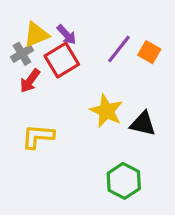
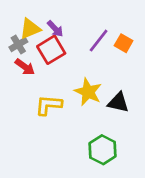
red arrow: (30, 81) -> (25, 67), turned -90
yellow L-shape: (38, 136) -> (49, 105), moved

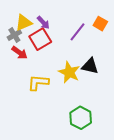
orange square: (124, 43) -> (100, 24), moved
black triangle: (118, 102) -> (90, 66), moved

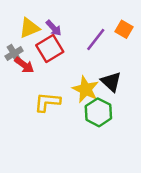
gray cross: (14, 35) -> (14, 54), moved
black triangle: (90, 66) -> (111, 82), turned 30
green hexagon: (81, 118) -> (98, 112), moved

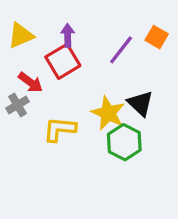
yellow triangle: (29, 28) -> (21, 35), moved
purple arrow: (54, 28) -> (68, 35), turned -138
gray cross: (14, 54) -> (18, 105), moved

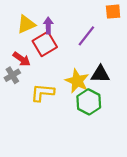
yellow triangle: (21, 35) -> (26, 24), moved
orange square: (157, 37) -> (113, 12), moved, turned -35
black triangle: (140, 103) -> (100, 74), turned -42

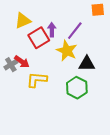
purple arrow: (48, 25) -> (52, 30), moved
red arrow: (22, 59) -> (22, 62), moved
yellow star: (77, 81) -> (67, 51), moved

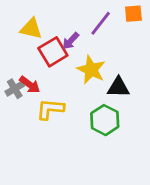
yellow triangle: (23, 21) -> (31, 29), turned 36
purple arrow: (52, 30) -> (71, 41), turned -136
purple line: (75, 31) -> (101, 23), moved

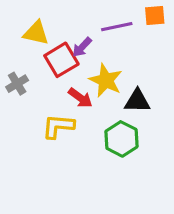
purple line: (101, 23) -> (117, 27), turned 40
red arrow: (30, 85) -> (80, 98), moved
gray cross: (15, 89) -> (17, 84), moved

